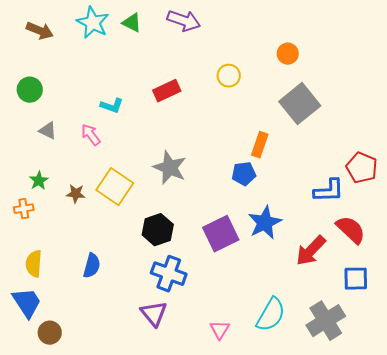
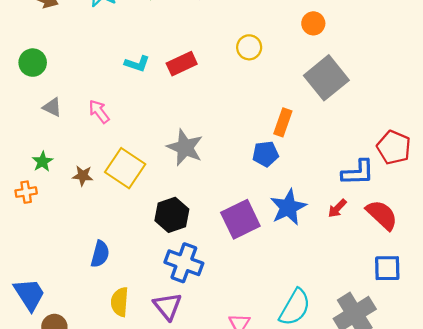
cyan L-shape: (112, 106) -> (137, 64), moved
red arrow: (311, 251) -> (337, 208), moved, size x0.6
yellow semicircle: (34, 264) -> (120, 302), moved

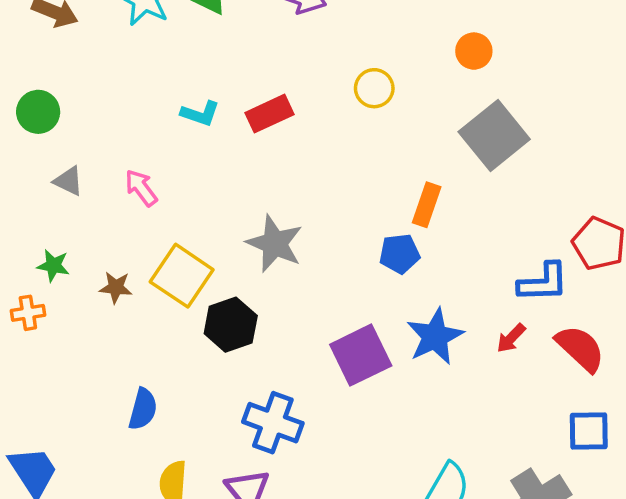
green star: (42, 162) -> (53, 266), turned -30
black hexagon: (172, 215) -> (231, 325), moved

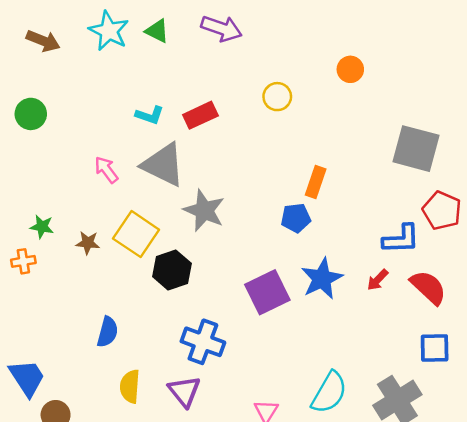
gray square: (494, 135) -> (416, 149), moved, turned -36
gray triangle: (69, 181) -> (163, 165), moved, size x2.0

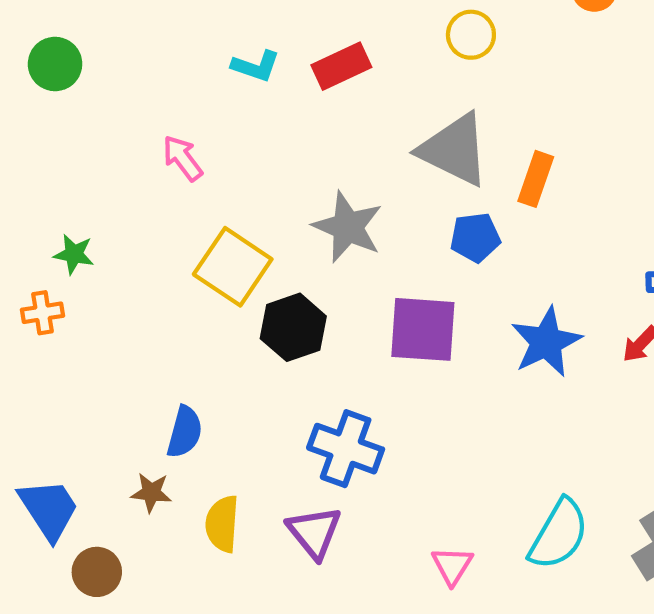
gray triangle: (163, 165) -> (454, 150), moved
blue pentagon: (296, 218) -> (475, 237), moved
brown star: (88, 243) -> (151, 492), moved
purple square: (267, 292) -> (423, 329), moved, turned 30

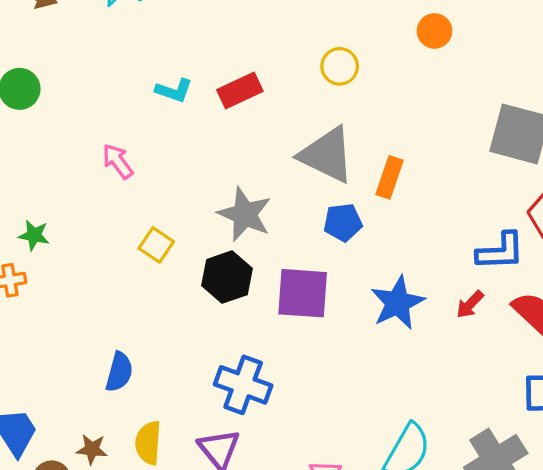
yellow square: (233, 267) -> (156, 245), size x0.6
black hexagon: (293, 327) -> (227, 277), moved
brown star: (151, 492) -> (92, 449), moved

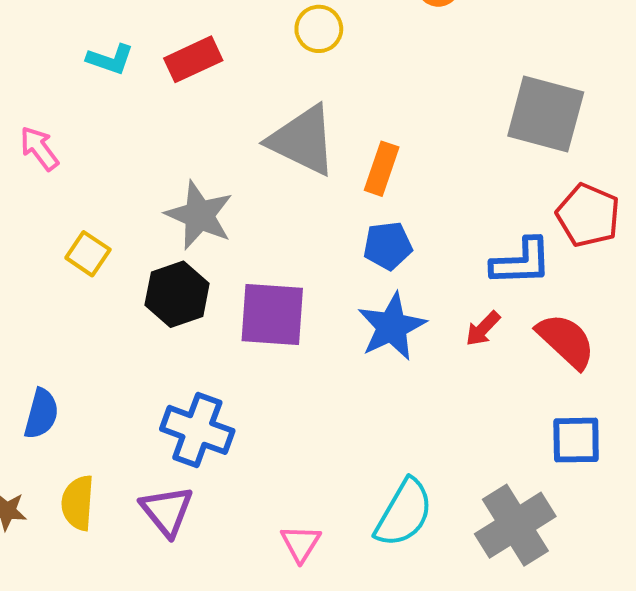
blue pentagon: (343, 222) -> (388, 246), moved

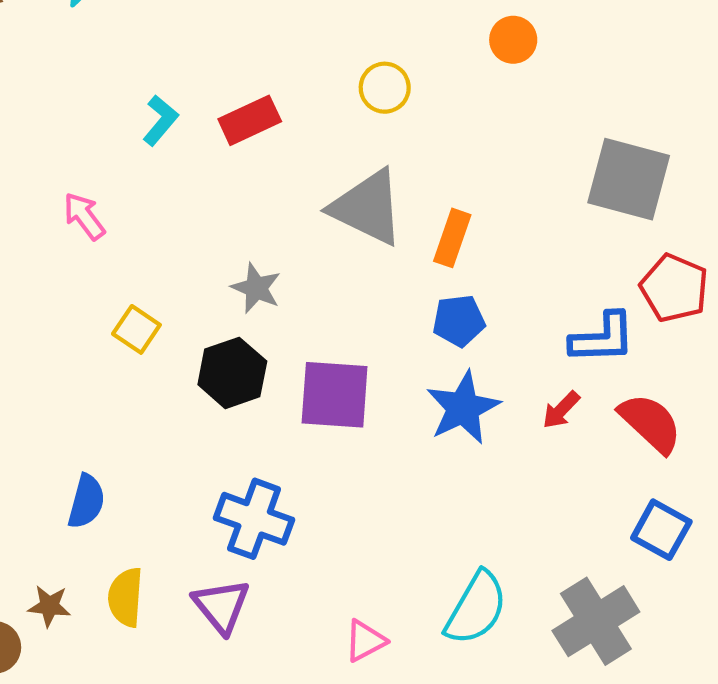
cyan L-shape: (110, 59) -> (160, 120), turned -69
gray star: (199, 215) -> (256, 288), size x0.7
blue square: (576, 440) -> (661, 530), turned 30
pink triangle: (301, 543) -> (365, 641), turned 30

